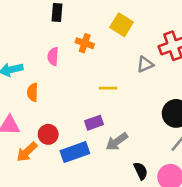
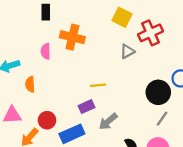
yellow square: (122, 25) -> (122, 17), moved
orange cross: (85, 43) -> (72, 37), size x1.5
yellow line: (108, 88) -> (98, 85), moved

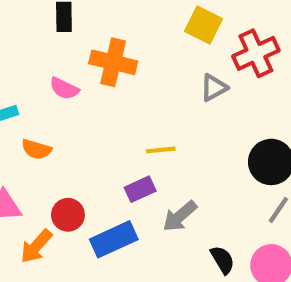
pink semicircle: (46, 51) -> (64, 89), turned -63
orange semicircle: (30, 84) -> (36, 149), turned -70

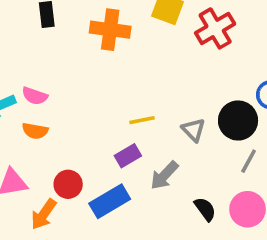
orange cross: (113, 62) -> (110, 30), moved
gray triangle: (214, 88) -> (193, 130), moved, turned -40
pink semicircle: (64, 89) -> (35, 96), moved

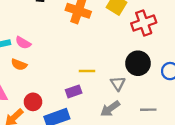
black circle: (238, 120) -> (138, 63), moved
gray line: (249, 161) -> (148, 110), turned 49
gray arrow: (164, 175) -> (110, 109), moved

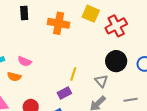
pink semicircle: (23, 43) -> (25, 61), moved
yellow line: (87, 71) -> (73, 74), turned -64

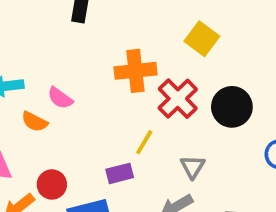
orange cross: (59, 23) -> (135, 71), moved, turned -30
red cross: (116, 26) -> (178, 99), moved, turned -30
black circle: (116, 61) -> (232, 107), moved

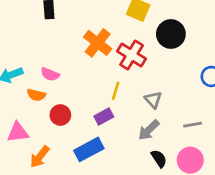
orange cross: (135, 71) -> (98, 43), turned -32
black circle: (232, 107) -> (171, 34), moved
red circle: (52, 184) -> (60, 115), moved

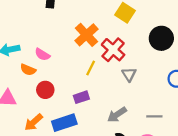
black circle: (171, 34) -> (161, 38), moved
yellow line: (116, 91) -> (91, 68), moved
gray triangle: (153, 100) -> (129, 74), moved
orange arrow: (40, 157) -> (34, 122), moved

